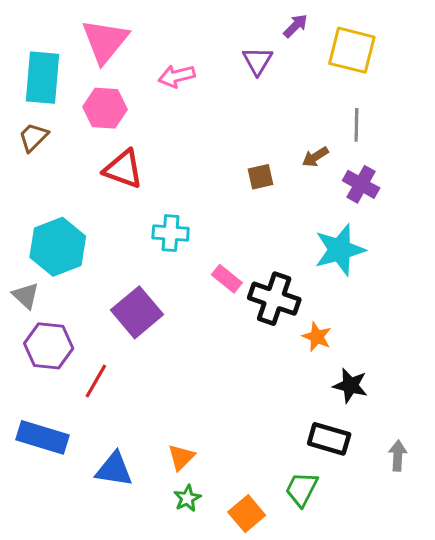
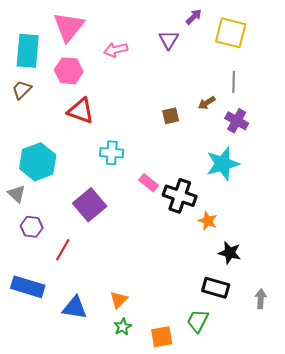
purple hexagon: (49, 346) -> (32, 227), size x0.7
orange square: (247, 514) -> (162, 337), turned 30

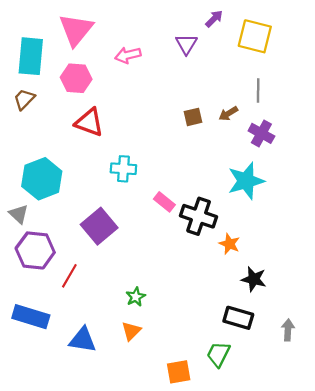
brown square: (171, 116) -> (193, 117), moved
purple hexagon: (32, 227) -> (35, 250), size x1.6
green star: (123, 327) -> (136, 297), moved

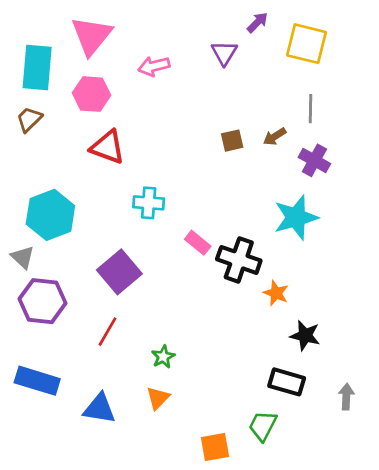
red line: (69, 276) -> (107, 332), moved

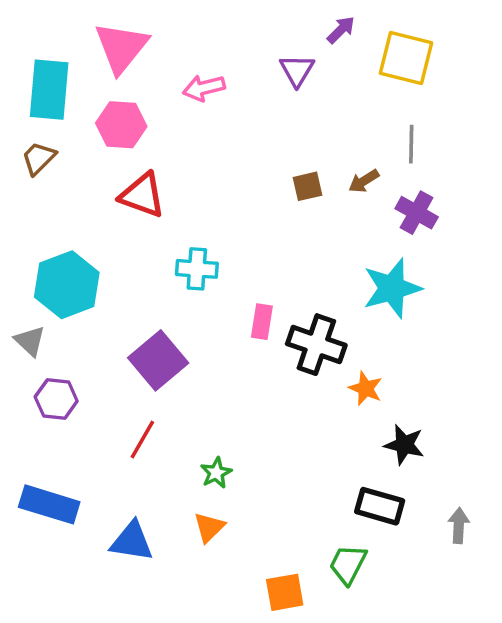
pink rectangle: (198, 243) -> (262, 322), turned 60
purple hexagon: (42, 301) -> (56, 399), size x0.7

